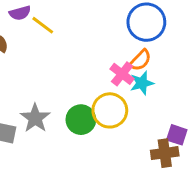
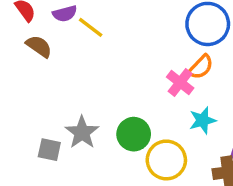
cyan star: (142, 83) -> (203, 120), moved
yellow circle: (110, 110) -> (166, 160), moved

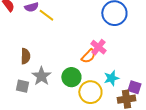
brown semicircle: (39, 46) -> (25, 56), moved, turned 56
orange semicircle: (201, 67) -> (88, 56), moved
cyan star: (203, 120) -> (111, 78), moved

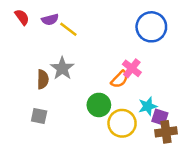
gray star: (41, 76) -> (62, 68), moved
purple square: (134, 87) -> (160, 117), moved

